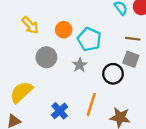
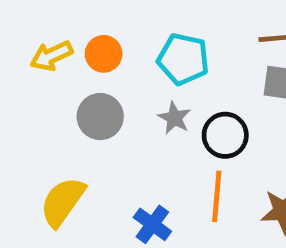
yellow arrow: (30, 25) -> (51, 56), turned 120
orange circle: (64, 30) -> (104, 54), moved
black circle: (113, 74) -> (225, 135), moved

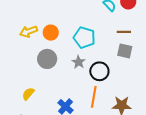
yellow semicircle: (63, 202) -> (28, 94), size x0.6

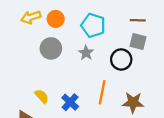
black circle: (99, 71) -> (121, 59), moved
yellow semicircle: (28, 94) -> (42, 96), moved, turned 96

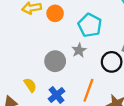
gray circle: (51, 48) -> (55, 61), moved

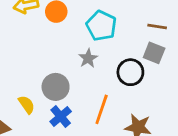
gray circle: (55, 61) -> (56, 87), moved

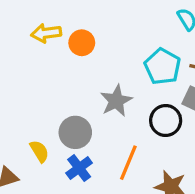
cyan pentagon: (101, 26) -> (162, 66), moved
gray star: (88, 58) -> (116, 101), size x1.4

